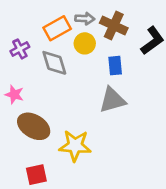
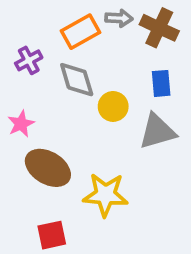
yellow circle: (85, 43) -> (113, 106), moved
pink star: (14, 95) -> (21, 124), turned 30

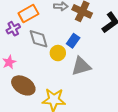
orange rectangle: (81, 32) -> (28, 13), moved
blue rectangle: (161, 83) -> (73, 41), moved, turned 40

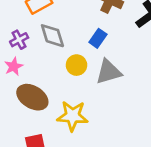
purple cross: (13, 29) -> (19, 40), moved
yellow circle: (58, 53) -> (77, 65), moved

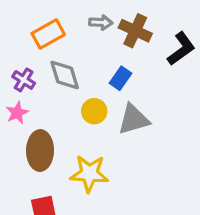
purple cross: (19, 40) -> (24, 80), turned -30
brown ellipse: (32, 97) -> (40, 151), turned 60

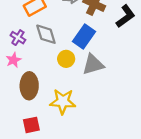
blue rectangle: (120, 78) -> (84, 36), size x1.5

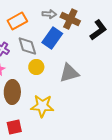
blue rectangle: (84, 36) -> (52, 38), moved
yellow circle: (66, 59) -> (36, 67), moved

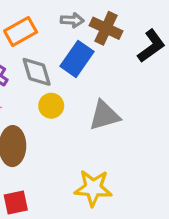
yellow star: (42, 106) -> (93, 188), moved

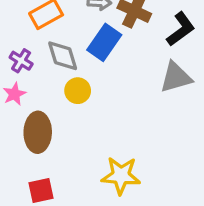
gray triangle: (104, 115) -> (176, 77), moved

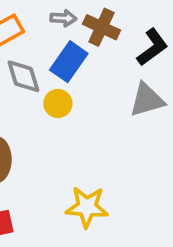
yellow circle: (78, 91) -> (58, 103), moved

